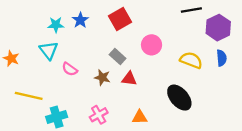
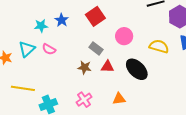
cyan triangle: (49, 50) -> (27, 49), moved, turned 30
pink semicircle: (70, 69) -> (49, 49), moved
black ellipse: (179, 98) -> (137, 69), moved

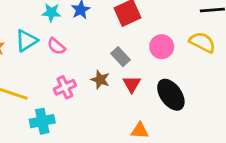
yellow semicircle: (159, 46) -> (202, 42), moved
red triangle: (107, 67) -> (132, 84), turned 48
pink cross: (84, 100) -> (65, 87), moved

